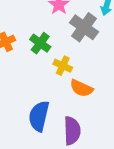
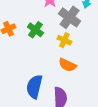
yellow cross: (63, 66) -> (64, 40), moved

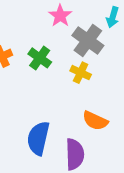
orange semicircle: (67, 65) -> (95, 121), moved

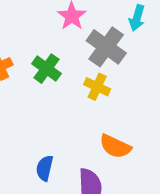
blue semicircle: (38, 138) -> (45, 168), size x0.6

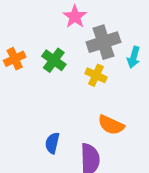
cyan arrow: (137, 18) -> (134, 57), moved
gray cross: (106, 47) -> (103, 42), turned 36

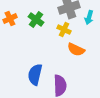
orange semicircle: (111, 125) -> (76, 50), moved
blue semicircle: (52, 143) -> (35, 75), size x1.5

